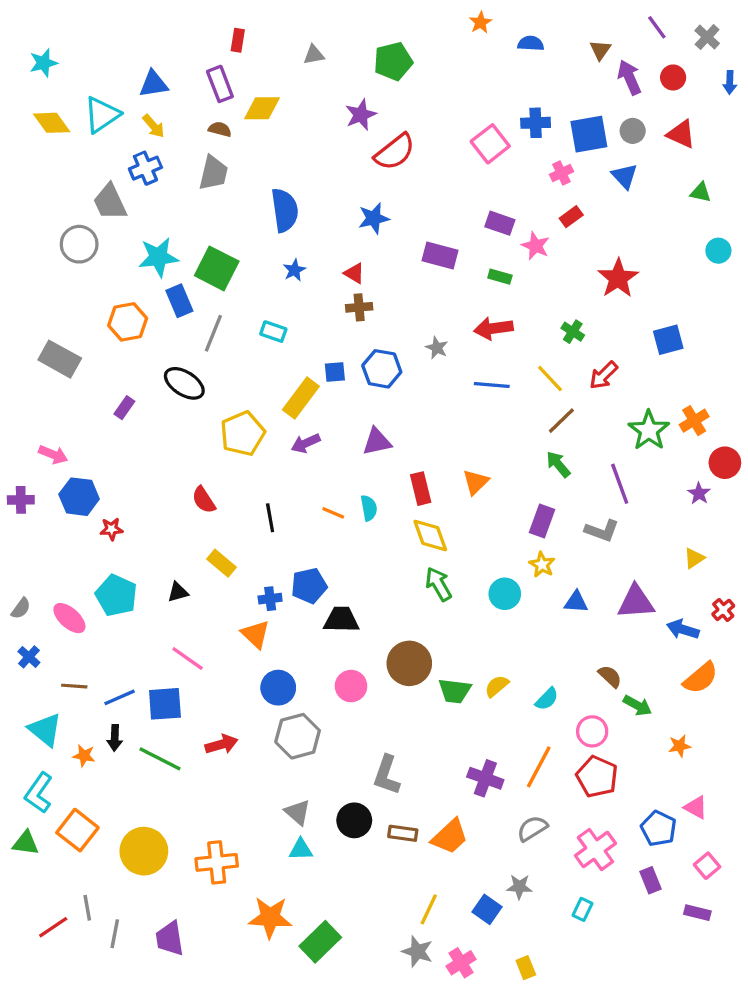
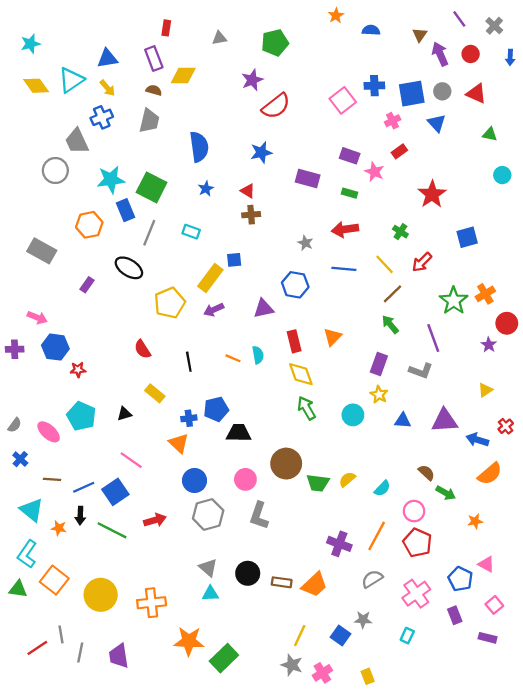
blue hexagon: (382, 369) -> (295, 285), moved
blue square: (165, 704) -> (115, 492), turned -30
gray L-shape: (387, 775) -> (259, 516), moved

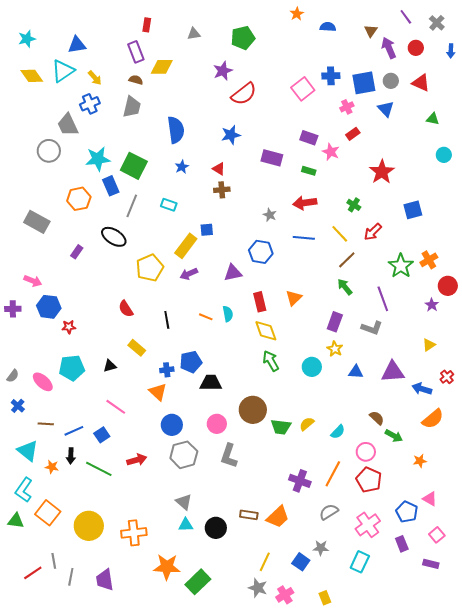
blue triangle: (107, 59) -> (77, 45), moved
cyan pentagon: (81, 416) -> (72, 368), turned -30
blue square: (115, 492) -> (102, 435), size x0.7
black circle: (248, 573) -> (216, 528), moved
cyan rectangle: (407, 636) -> (360, 562), size x1.5

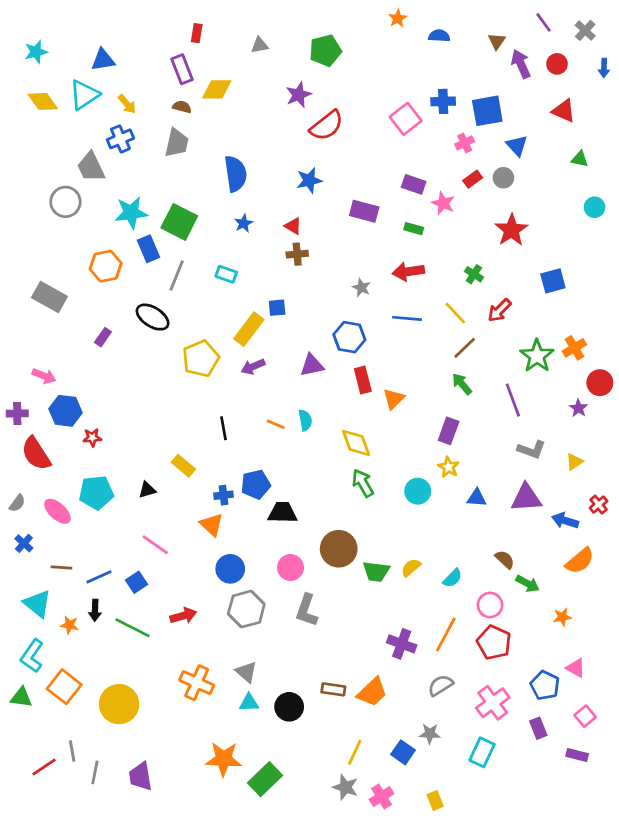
gray circle: (391, 81) -> (503, 178), moved
red rectangle: (260, 302) -> (363, 380), moved
red semicircle: (126, 309) -> (36, 454), moved, size x1.5
gray L-shape: (372, 328) -> (532, 450), moved
orange cross: (134, 533) -> (197, 683), moved, turned 30

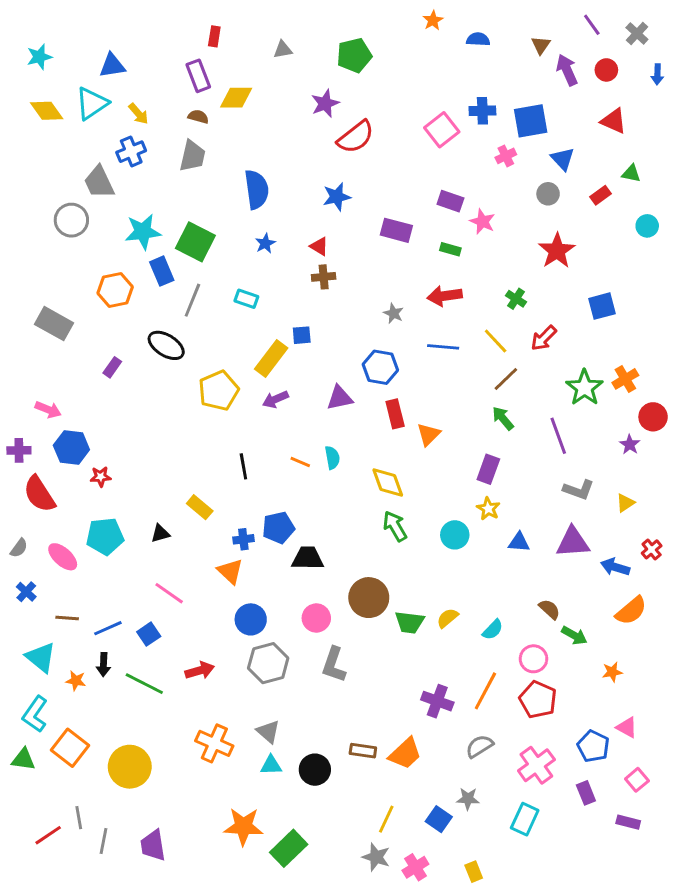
red rectangle: (473, 179) -> (601, 195), moved

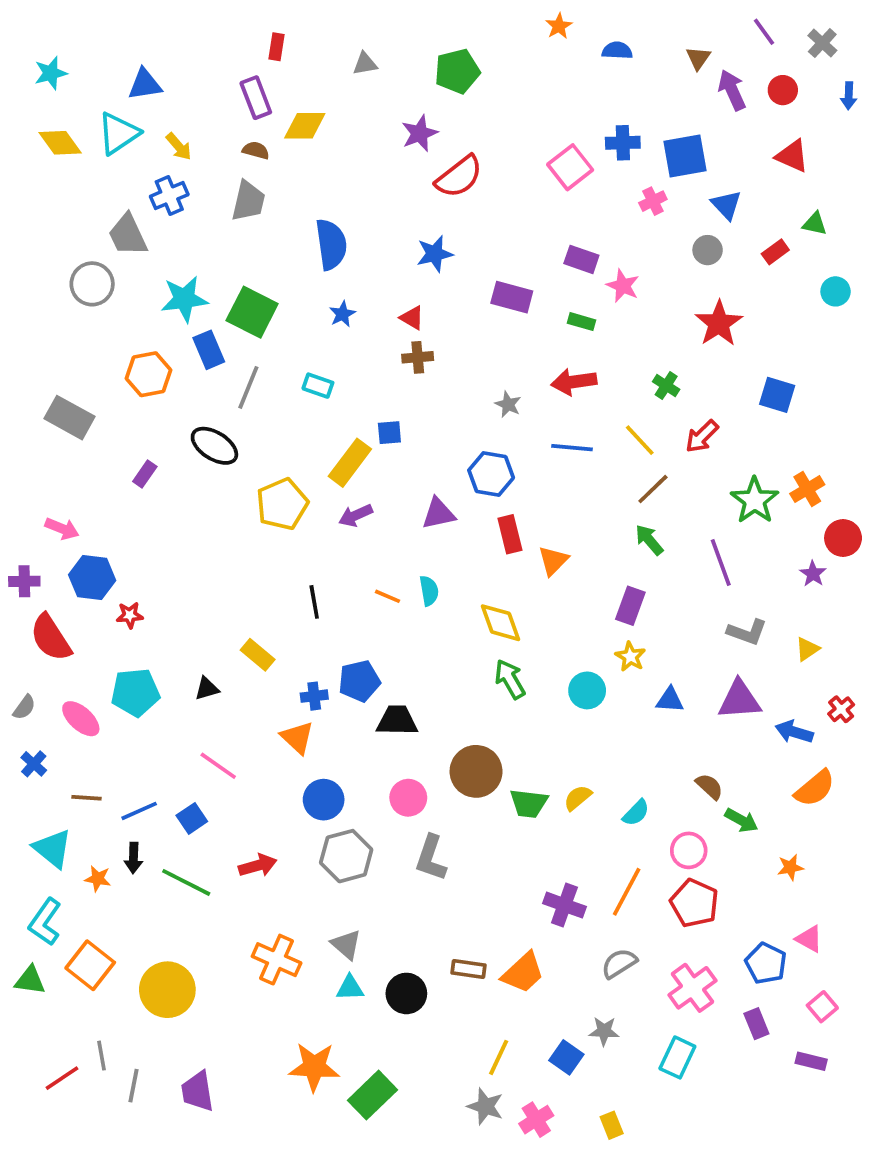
blue square: (602, 306) -> (777, 395), turned 32

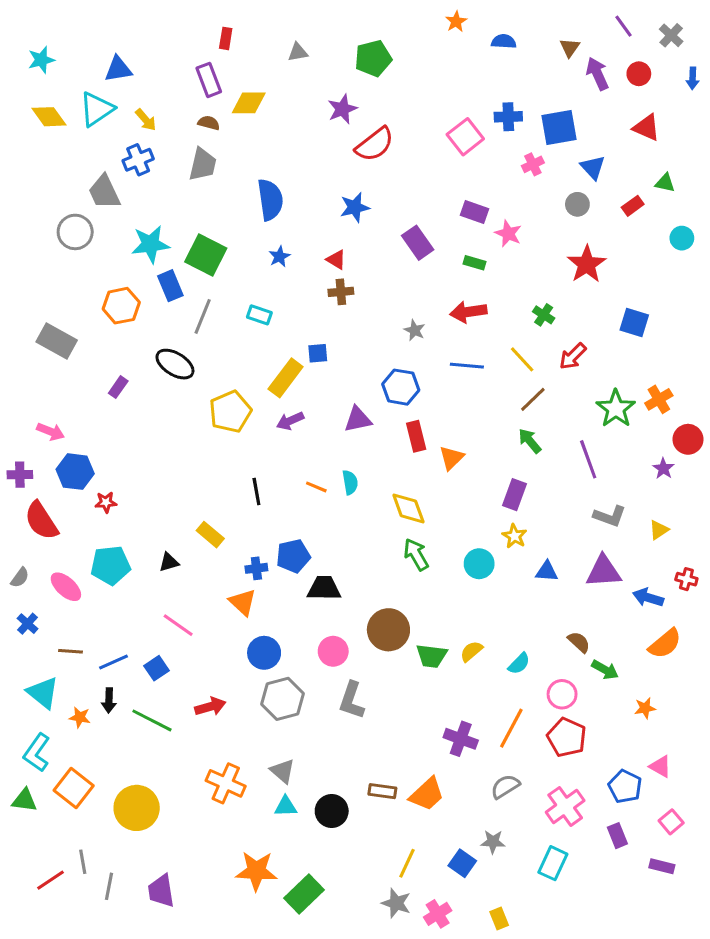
purple rectangle: (512, 297) -> (418, 243), turned 40
red cross: (841, 709) -> (686, 579), turned -35

